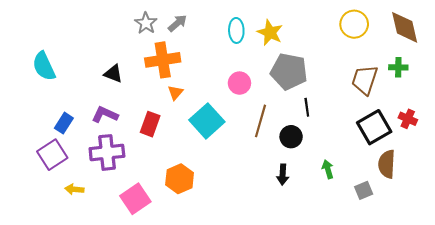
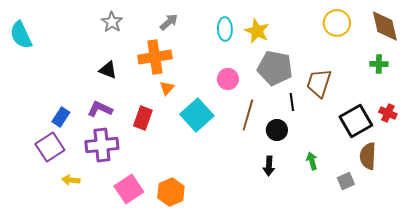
gray star: (146, 23) -> (112, 22), moved
cyan semicircle: (44, 66) -> (21, 35), moved
brown trapezoid: (365, 80) -> (319, 83), moved
orange hexagon: (180, 179) -> (171, 192), moved

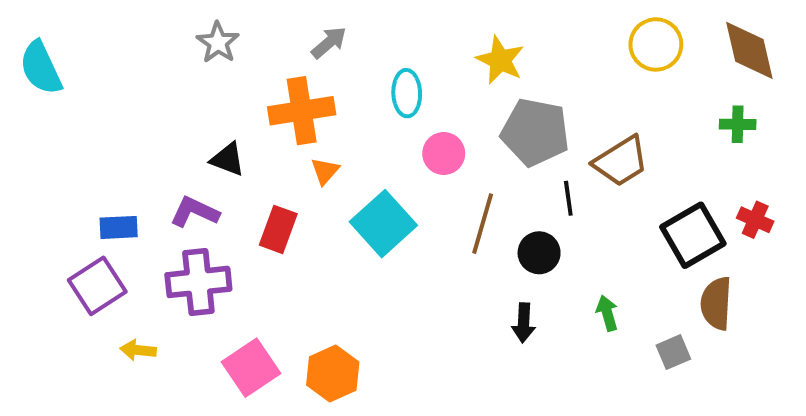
cyan ellipse: (225, 29) -> (407, 93), moved
black triangle: (108, 70) -> (228, 159), moved
brown trapezoid: (319, 83) -> (621, 161), turned -140
blue rectangle: (61, 117) -> (119, 227), turned 54

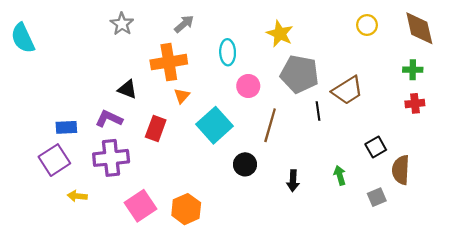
yellow circle: (656, 44) -> (367, 25), size x0.7
red cross: (755, 220) -> (415, 103), moved, turned -30
black square: (693, 235) -> (376, 147), moved, size x0.6
black circle: (539, 253) -> (245, 164), moved

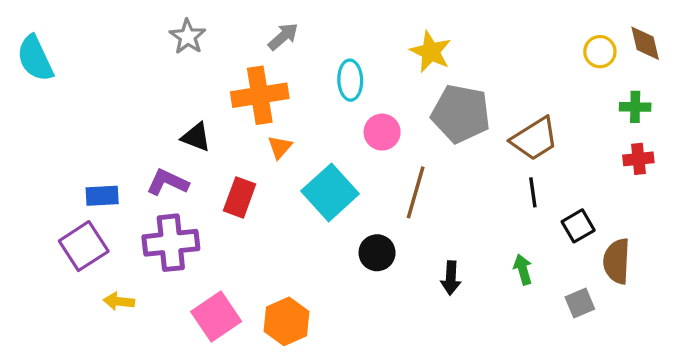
yellow circle: (367, 25) -> (600, 52), moved
brown diamond: (419, 28) -> (645, 43), size x0.7
black line: (318, 111) -> (533, 192), moved

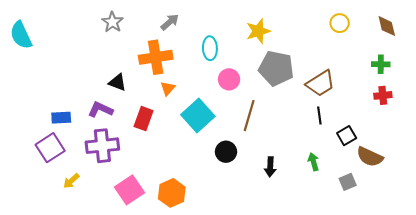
yellow star: (431, 52) -> (258, 31), turned 30
yellow circle: (600, 52) -> (340, 23), moved
brown semicircle: (617, 261) -> (370, 157), turned -68
yellow arrow: (119, 301) -> (71, 181), turned -48

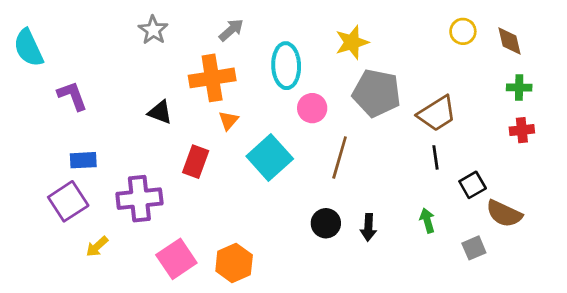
brown diamond: (387, 26) -> (510, 41), moved
cyan ellipse: (210, 48) -> (286, 66), size x1.4
purple L-shape: (100, 110) -> (72, 96), moved, turned 45
black circle: (226, 152) -> (326, 223), moved

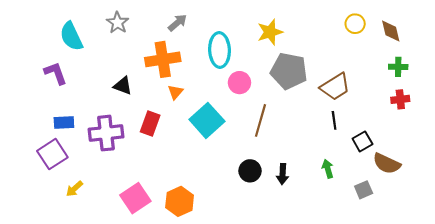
cyan semicircle: (28, 48) -> (71, 36), moved
purple cross: (139, 199) -> (106, 133), moved

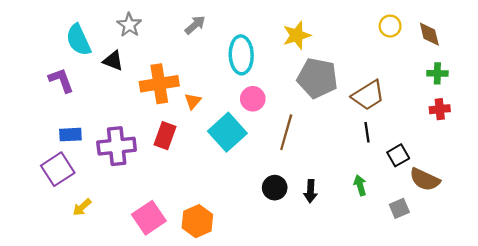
orange cross: (163, 59) -> (159, 84), moved
pink circle: (239, 83) -> (253, 99), moved
black triangle: (123, 86) -> (113, 61), moved

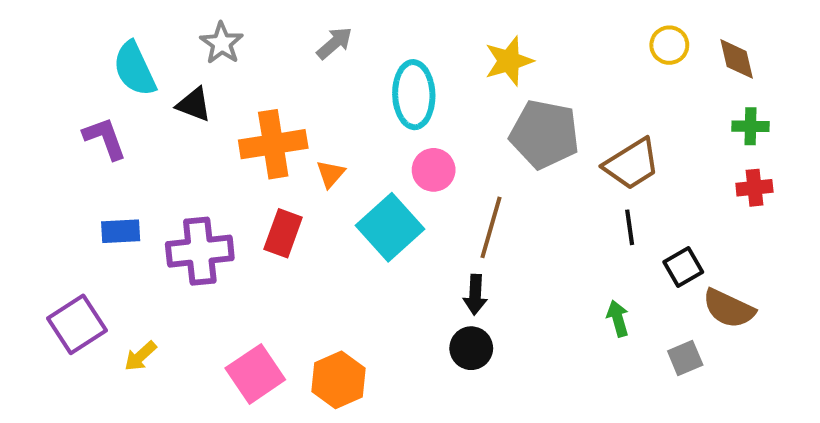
purple square: (58, 169) -> (77, 324), moved
black circle: (275, 188) -> (471, 348), moved
black arrow: (310, 191) -> (475, 295), moved

